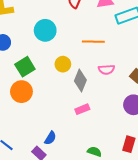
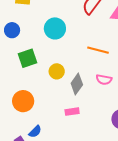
yellow circle: (63, 64) -> (57, 71), moved
orange circle: (21, 92) -> (23, 101), moved

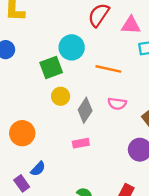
cyan circle: (55, 28) -> (72, 47), moved
green square: (27, 58) -> (51, 68), moved

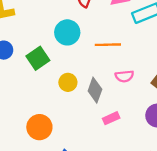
green square: (51, 68) -> (38, 58), moved
pink rectangle: (81, 143) -> (111, 118), moved

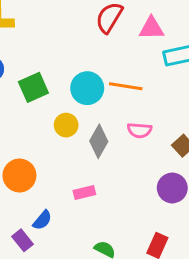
cyan circle: (67, 32) -> (87, 88), moved
pink rectangle: (111, 118) -> (84, 192), moved

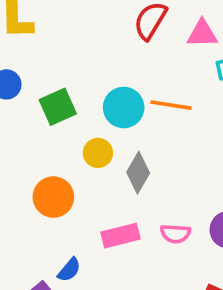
pink semicircle: (140, 130) -> (175, 234), moved
orange circle: (19, 176) -> (53, 197), moved
pink rectangle: (84, 192) -> (121, 236), size x1.4

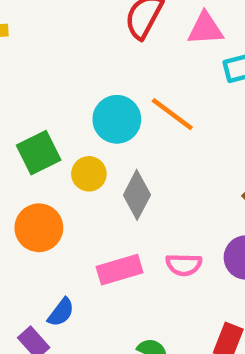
orange line: (171, 105) -> (172, 114), turned 30
green square: (58, 107) -> (39, 153), moved

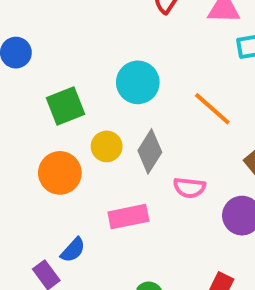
orange line: (172, 114) -> (212, 109), moved
yellow circle: (89, 174) -> (107, 146), moved
pink semicircle: (184, 265) -> (189, 188), moved

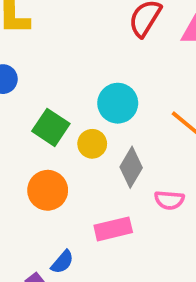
green square: (65, 106) -> (51, 127), turned -33
yellow circle: (107, 146) -> (92, 144), moved

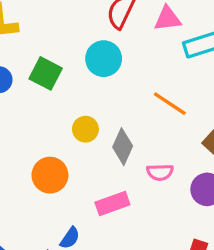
cyan circle: (118, 103) -> (104, 59), moved
green square: (51, 127) -> (46, 73), moved

